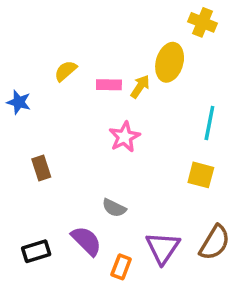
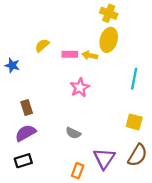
yellow cross: (203, 22) -> (109, 13), moved
yellow arrow: (140, 87) -> (90, 55), turned -112
yellow square: (201, 175) -> (134, 122), moved
purple semicircle: (86, 241) -> (26, 133), moved, turned -75

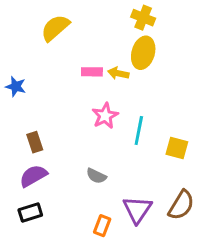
yellow semicircle: (42, 45) -> (55, 28), moved, size x1.5
cyan line: (134, 79) -> (139, 130), moved
yellow square: (134, 122) -> (177, 148), moved

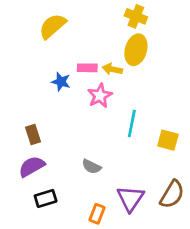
blue star: (16, 86) -> (61, 82), moved
pink star: (105, 116) -> (100, 96), moved
black rectangle: (30, 212) -> (46, 198), moved

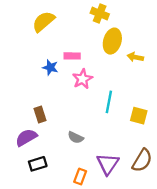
yellow cross: (136, 16) -> (100, 13), moved
yellow arrow: (112, 69) -> (135, 57), moved
brown rectangle: (33, 135) -> (40, 115), moved

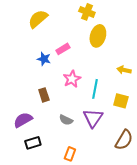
pink rectangle: (72, 56) -> (63, 49), turned -32
yellow arrow: (135, 57) -> (124, 70), moved
pink star: (82, 79) -> (72, 79), moved
brown rectangle: (40, 115) -> (44, 95), moved
purple triangle: (108, 164) -> (93, 118), moved

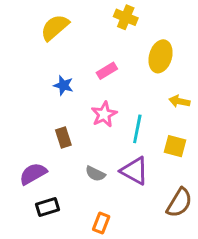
yellow ellipse: (98, 36) -> (161, 56), moved
pink rectangle: (63, 49) -> (107, 71), moved
purple triangle: (93, 118) -> (134, 171), turned -35

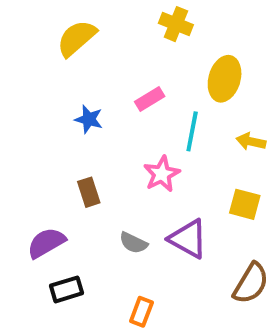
pink star: (104, 114) -> (162, 174), moved
cyan line: (137, 129) -> (192, 131), moved

